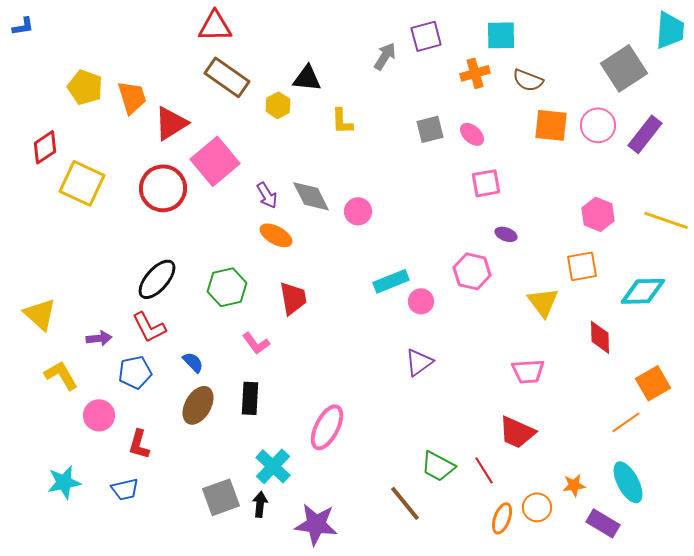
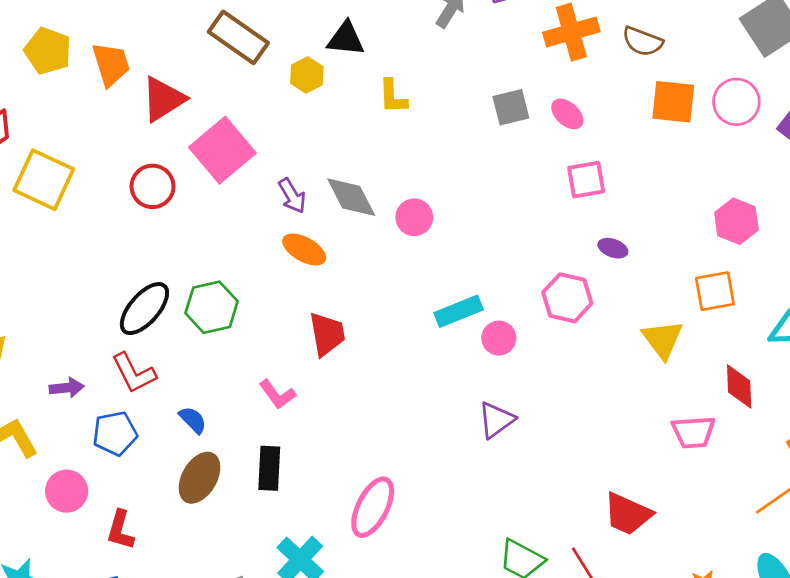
orange cross: (475, 73) -> (571, 32), size x1.4
red circle: (163, 188) -> (153, 186), size x0.7
green hexagon: (227, 287) -> (212, 307), moved
pink trapezoid: (528, 371) -> (693, 432), moved

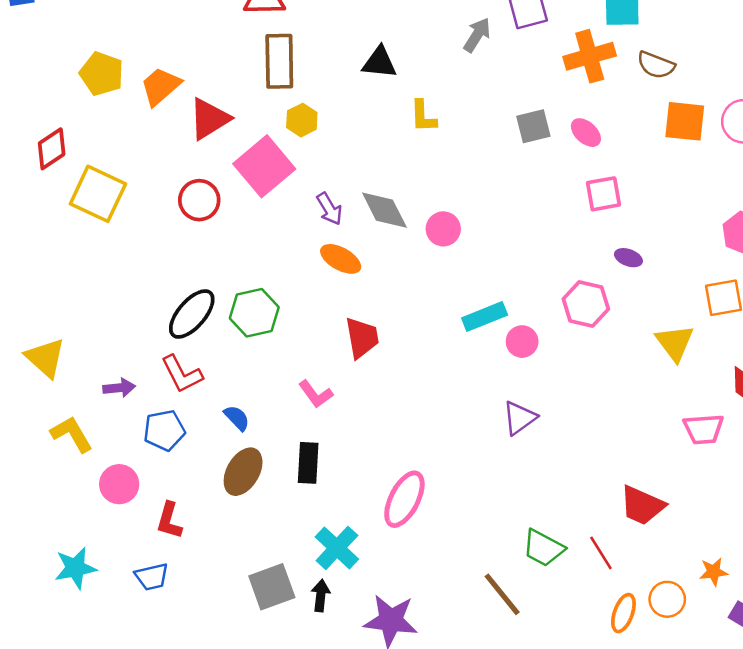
brown rectangle: (238, 37) -> (279, 61), turned 54
orange trapezoid: (111, 64) -> (160, 86), turned -114
yellow hexagon: (307, 75) -> (302, 120), moved

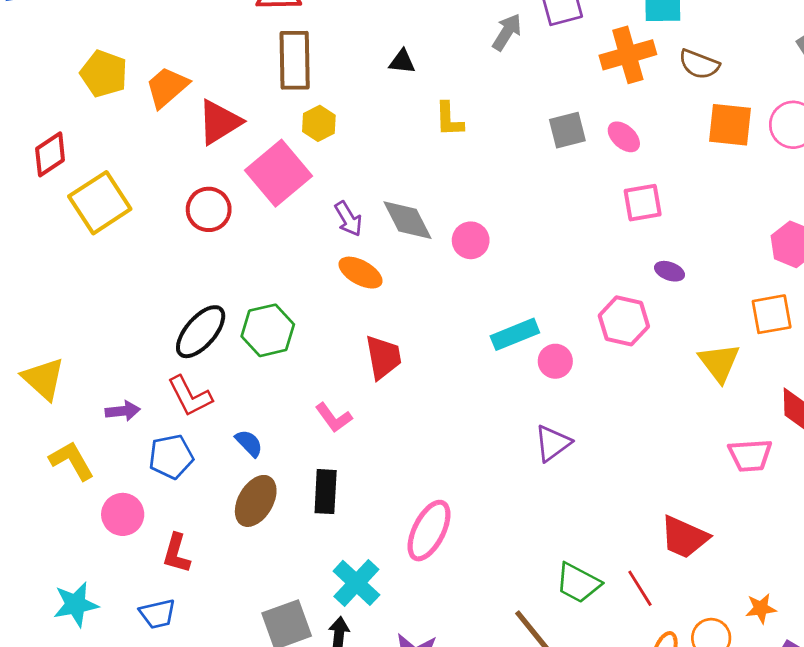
black triangle: (379, 62) -> (402, 62), size x0.7
yellow square: (98, 194) -> (100, 203), turned 32

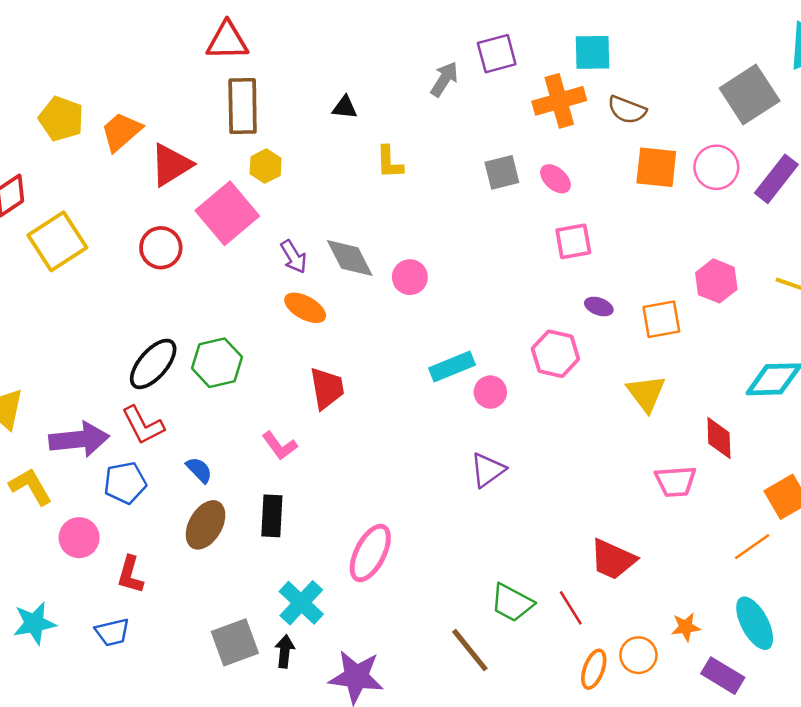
orange square: (772, 314) -> (661, 319), moved
purple arrow: (123, 411) -> (79, 439), size x1.8

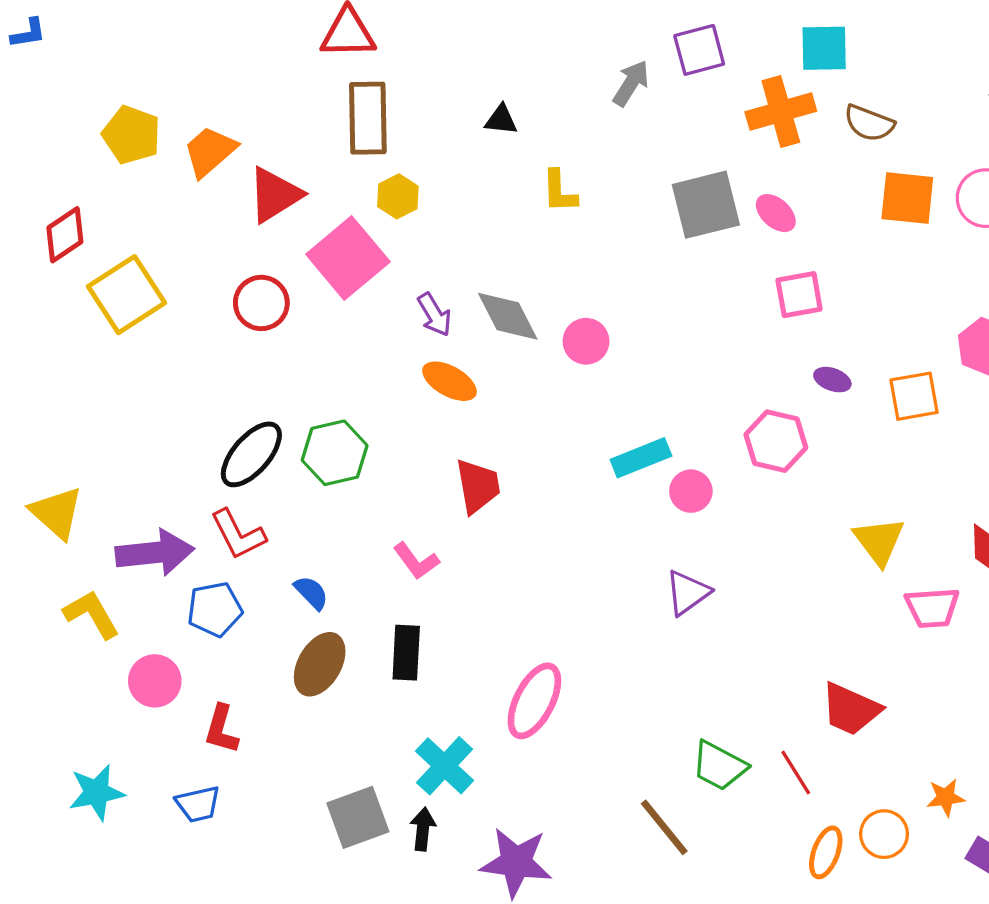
gray square: (502, 172) -> (706, 205), size x1.5
yellow triangle: (646, 393) -> (879, 541), moved

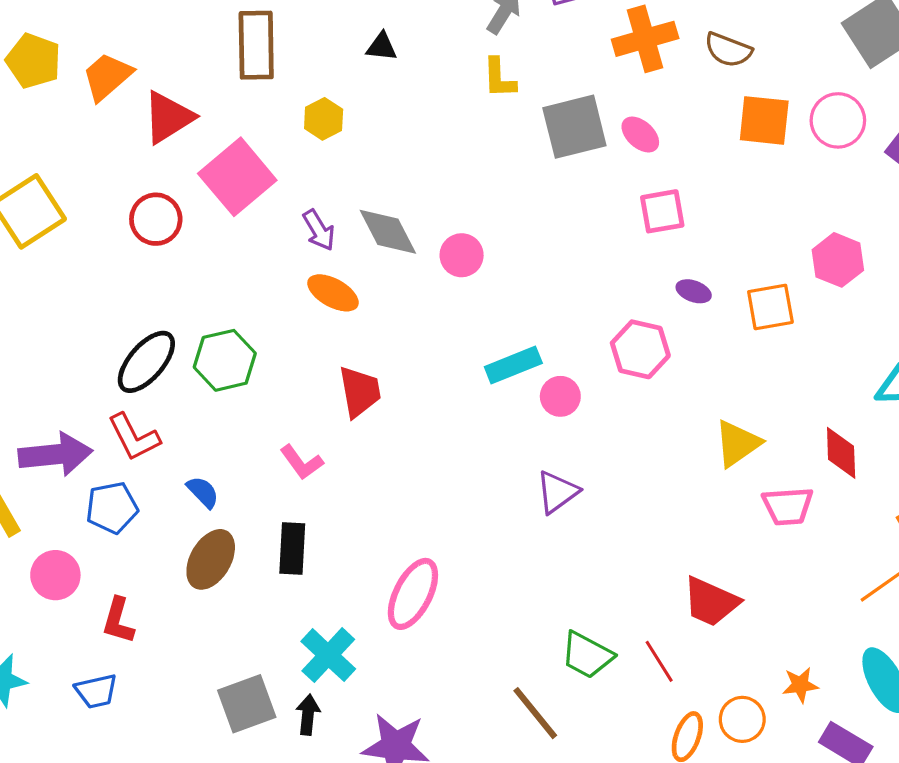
yellow L-shape: (559, 191) -> (499, 78), moved
yellow hexagon: (398, 196) -> (324, 119), moved
yellow triangle: (879, 541) -> (738, 443), turned 32

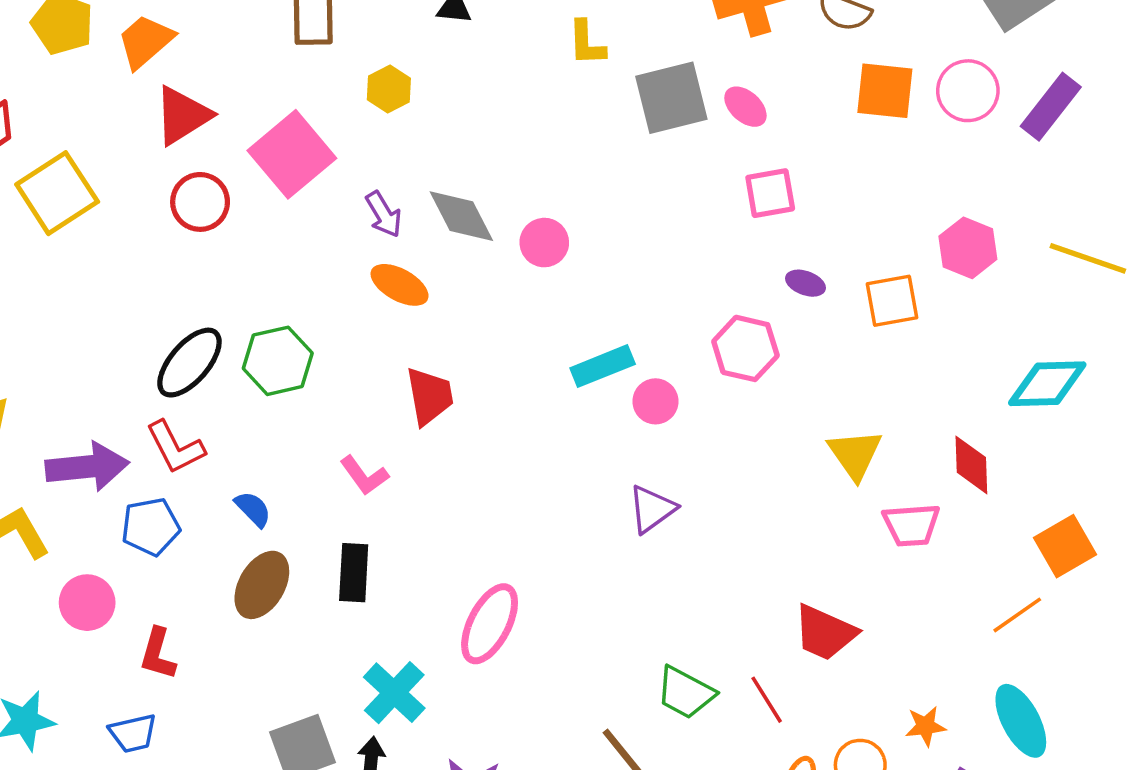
red triangle: (168, 117) -> (182, 115), moved
yellow triangle: (738, 443) -> (855, 454), turned -30

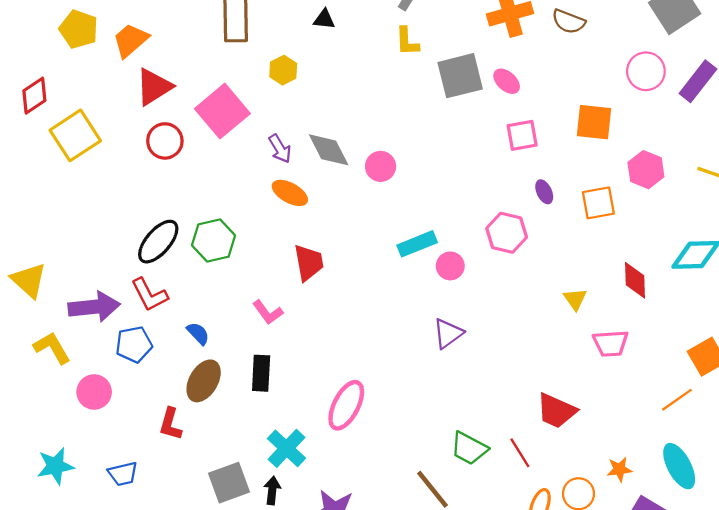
orange square: (885, 91) -> (594, 122), moved
purple ellipse: (805, 283) -> (544, 192), turned 45
yellow triangle: (855, 454) -> (575, 299), size x0.7
red diamond: (971, 465) -> (635, 280), moved
red L-shape: (158, 654) -> (170, 424), moved

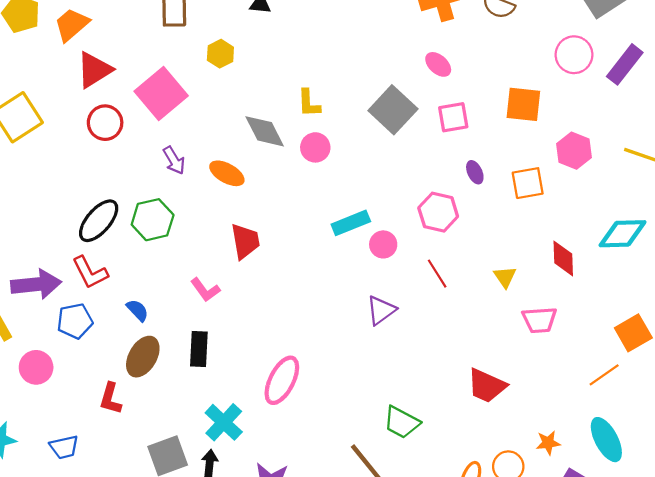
yellow L-shape: (407, 41) -> (309, 103), moved
gray square: (460, 76) -> (393, 110), moved, turned -33
purple arrow: (280, 149) -> (174, 160), moved
red line: (520, 453) -> (437, 274), moved

